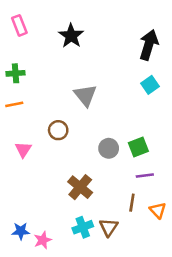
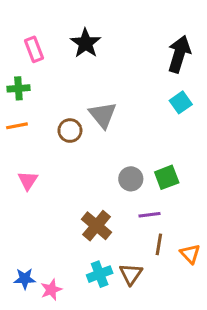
pink rectangle: (19, 25) -> (34, 49), moved
brown circle: (58, 130) -> (70, 131), moved
purple line: (145, 175) -> (150, 215), moved

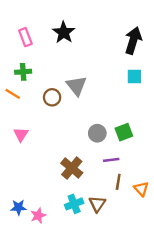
green cross: (18, 88) -> (23, 72), moved
cyan square: (181, 102) -> (134, 76), turned 35
orange line: (17, 126) -> (13, 94), turned 42

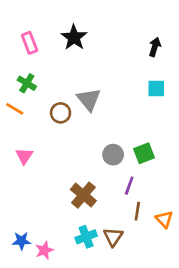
black arrow: (133, 41) -> (155, 47), size x0.6
green cross: (23, 72) -> (27, 83), turned 35
purple line: (111, 160) -> (129, 186), turned -63

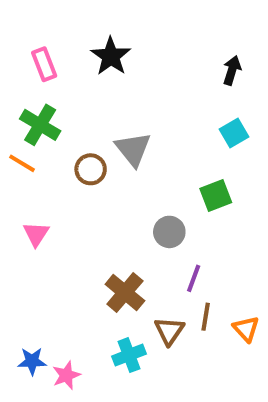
green cross: (27, 83) -> (40, 125), size x1.4
cyan square: (156, 89) -> (234, 133), turned -30
green square: (144, 153) -> (216, 196), moved
brown triangle: (113, 237) -> (169, 331), moved

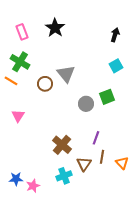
gray circle: (169, 232) -> (86, 104), moved

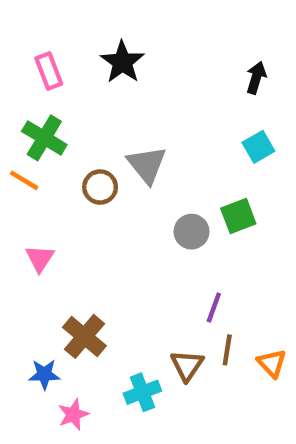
brown cross: (62, 145) -> (84, 336), moved
blue star: (16, 179) -> (44, 374), moved

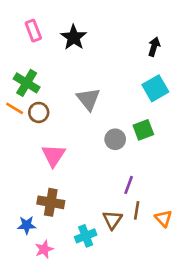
pink rectangle: (49, 71) -> (33, 31), moved
cyan square: (258, 147) -> (155, 88), size x1.4
brown circle: (100, 187) -> (39, 112), moved
pink triangle: (40, 258) -> (53, 155), moved, size x1.4
brown cross: (84, 336) -> (51, 202), turned -30

